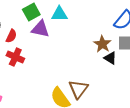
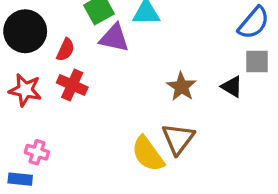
brown star: (102, 44) -> (181, 87), moved

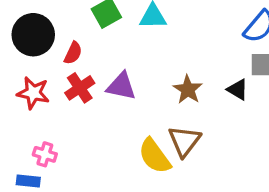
purple triangle: (114, 38) -> (121, 86), moved
red cross: (72, 85) -> (80, 88), turned 32

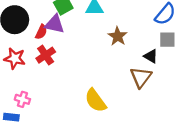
purple triangle: (121, 86) -> (55, 24), moved
brown star: (188, 90) -> (118, 36), moved
brown triangle: (184, 141) -> (141, 77), moved

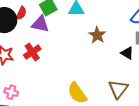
red semicircle: (41, 32) -> (21, 13), moved
brown triangle: (141, 77) -> (118, 89), moved

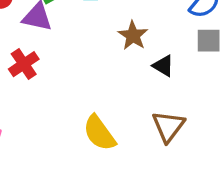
black triangle: (127, 53) -> (163, 66), moved

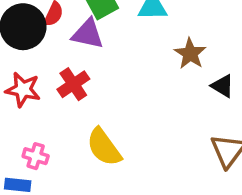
yellow semicircle: (99, 133) -> (104, 147), moved

